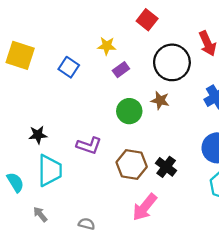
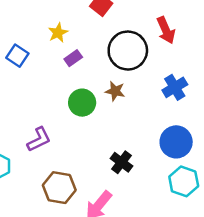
yellow star: (107, 46) -> (58, 33), turned -30
purple L-shape: (89, 146) -> (39, 139), turned -45
brown hexagon: (132, 164) -> (59, 188), moved

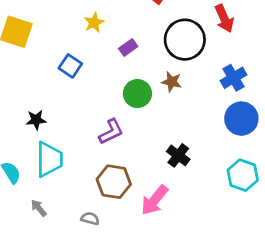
yellow star: (58, 33) -> (94, 22), moved
blue square: (17, 56) -> (70, 66), moved
purple L-shape: (39, 139) -> (111, 132), moved
blue circle: (176, 142) -> (241, 119), moved

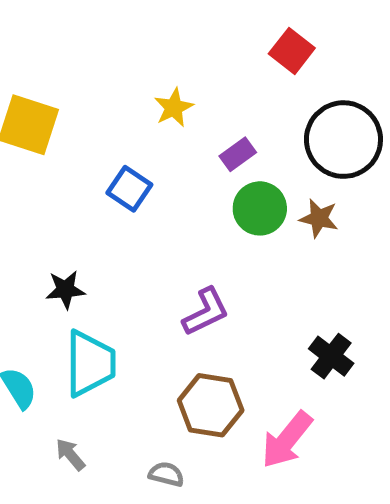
green circle: (137, 94) -> (260, 208), moved

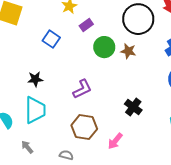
purple rectangle: (238, 154) -> (86, 25), moved
black star: (65, 290) -> (35, 79), moved
pink arrow: (287, 440) -> (115, 141), size x0.7

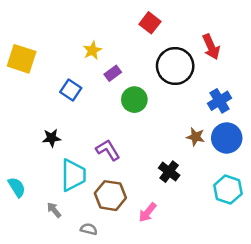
brown star: (128, 51) -> (196, 137), moved
purple L-shape: (82, 89) -> (108, 150), turned -95
cyan trapezoid: (35, 110) -> (73, 175), moved
gray arrow: (27, 147) -> (54, 210), moved

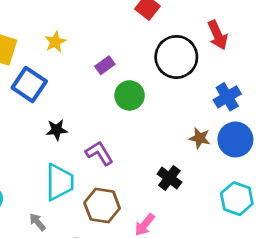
yellow star: (92, 50) -> (55, 42), moved
blue square: (71, 90) -> (29, 84), moved, size x1.4
black star: (52, 138) -> (57, 130), moved

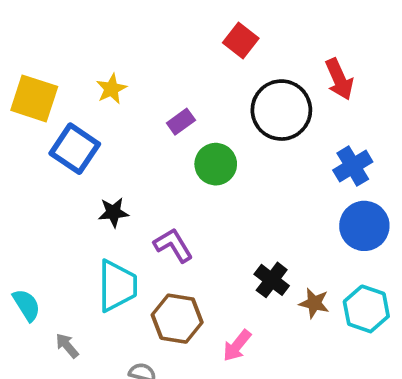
brown star: (200, 138) -> (314, 303), moved
gray arrow: (37, 222) -> (67, 346), moved

